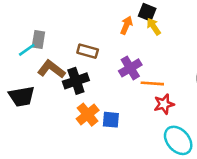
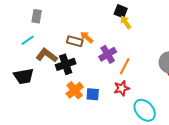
orange arrow: (126, 25) -> (87, 37), moved, turned -72
gray rectangle: (38, 39) -> (37, 16), moved
orange line: (152, 83) -> (125, 66), turned -66
red star: (164, 104) -> (122, 88), moved

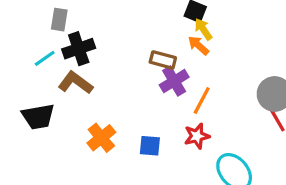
orange arrow: (87, 37) -> (198, 45), moved
brown rectangle: (75, 41) -> (163, 60), moved
black cross: (66, 64) -> (79, 49), moved
orange cross: (75, 90) -> (101, 138), moved

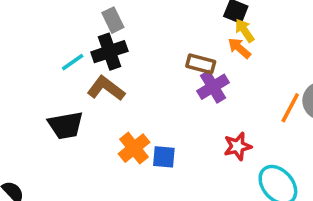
gray rectangle: (59, 20) -> (113, 20), moved, turned -35
orange line: (202, 100) -> (290, 108), moved
blue square: (150, 146) -> (164, 157), moved

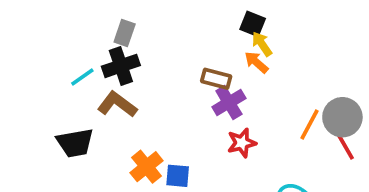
gray rectangle: (113, 20) -> (125, 33), turned 45
red star: (238, 146) -> (242, 143), moved

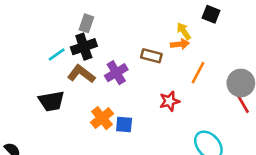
black square: (253, 24) -> (211, 14), moved
orange arrow: (256, 62) -> (180, 44), turned 132
purple cross: (229, 103) -> (116, 73), moved
orange line: (309, 125) -> (198, 73), moved

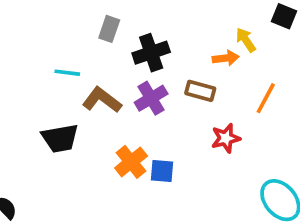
orange arrow: (180, 44) -> (226, 58), moved
black cross: (84, 47) -> (151, 53), moved
cyan line: (57, 54) -> (67, 73), turned 42
brown rectangle: (151, 56) -> (200, 91), moved

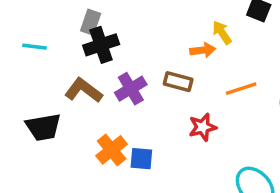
black cross: (151, 53) -> (101, 45), moved
cyan line: (67, 73) -> (35, 47), moved
orange line: (266, 98) -> (241, 89), turned 44

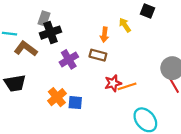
orange arrow: (203, 50) -> (104, 35), moved, turned 104
orange line: (241, 89) -> (127, 86), moved
brown L-shape: (84, 90) -> (26, 49), moved

